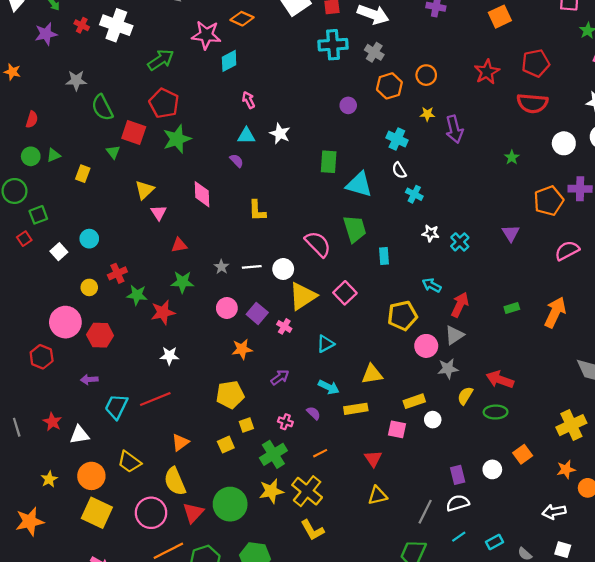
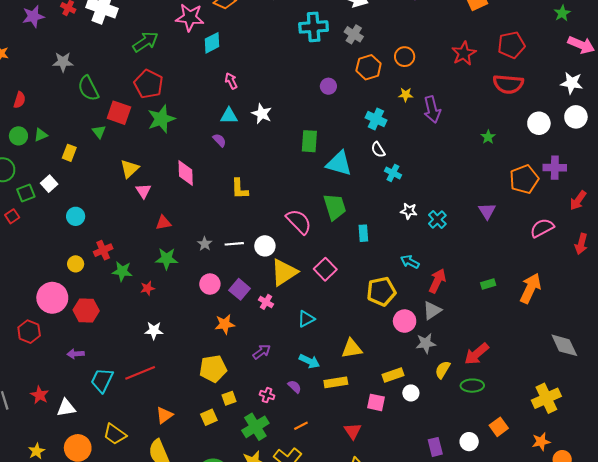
white square: (59, 252) -> (49, 184), moved
red star: (163, 312) -> (148, 288), size x0.6
red arrow: (500, 380) -> (476, 354), turned -60

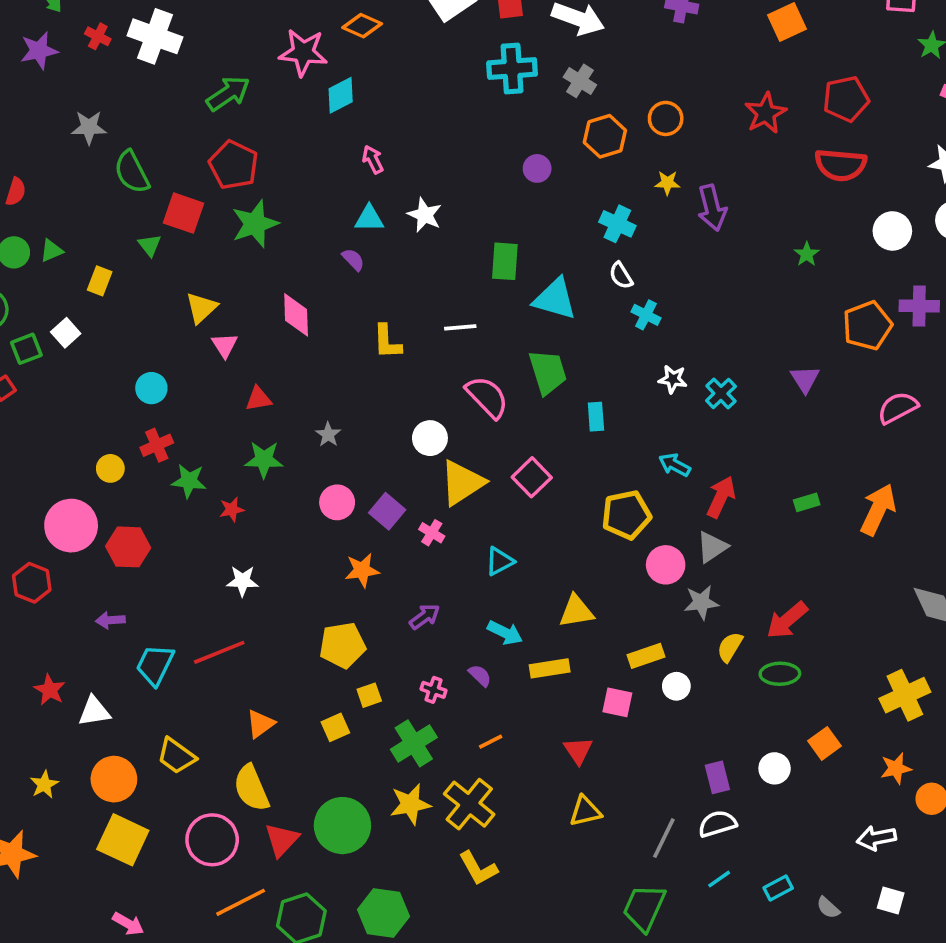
cyan circle: (76, 216) -> (151, 388), moved
white line: (234, 244) -> (460, 327), moved

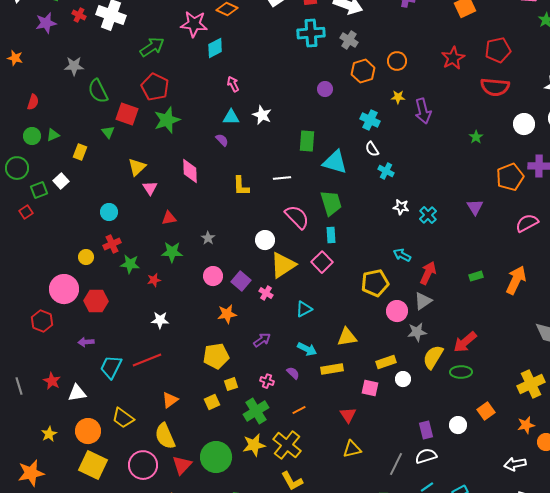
cyan rectangle: (596, 417) -> (331, 235), moved
yellow semicircle: (730, 647) -> (433, 357), size x1.4

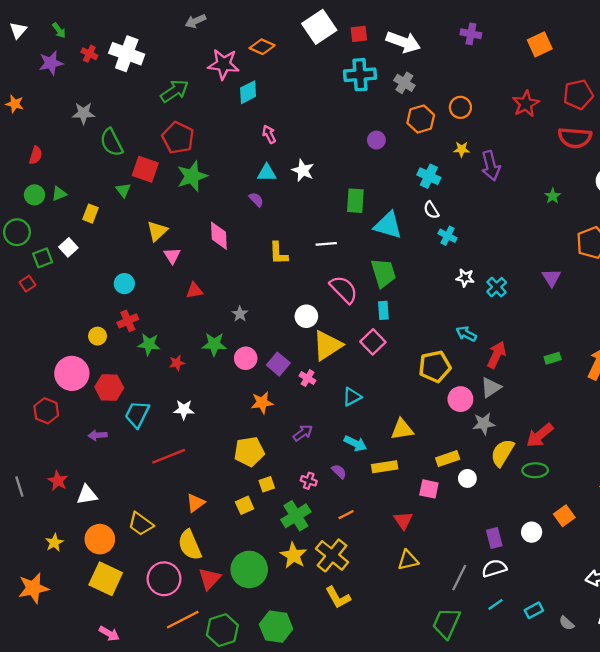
green star: (172, 252) -> (214, 344), moved
cyan trapezoid: (111, 367) -> (137, 414), moved
yellow star: (254, 445) -> (294, 555), turned -30

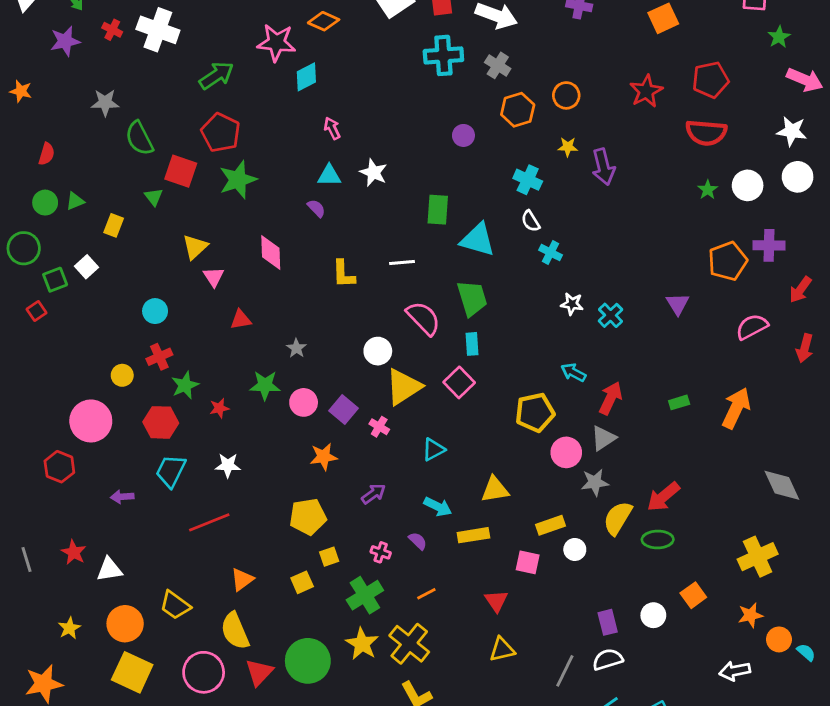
green star: (553, 196) -> (708, 190), moved
green star: (149, 344) -> (185, 385), turned -30
red hexagon: (109, 387) -> (161, 422), moved

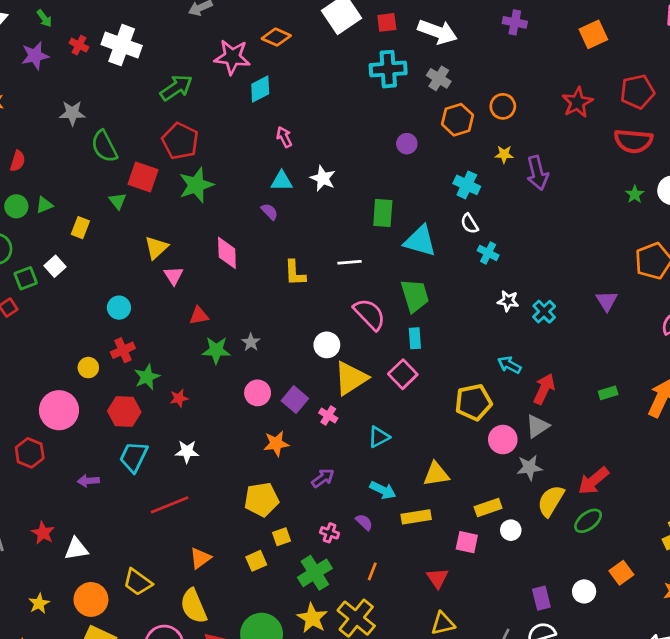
green star: (265, 385) -> (216, 350), moved
green ellipse: (658, 539) -> (588, 521), turned -36
orange line: (426, 594) -> (372, 571), turned -42

